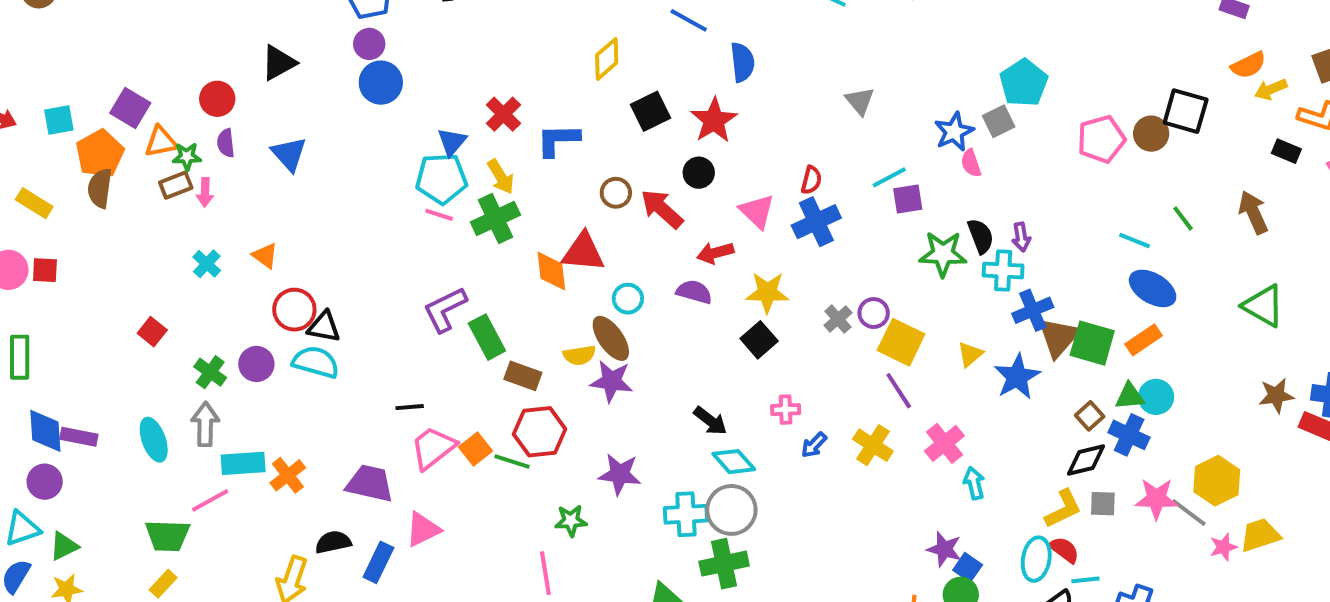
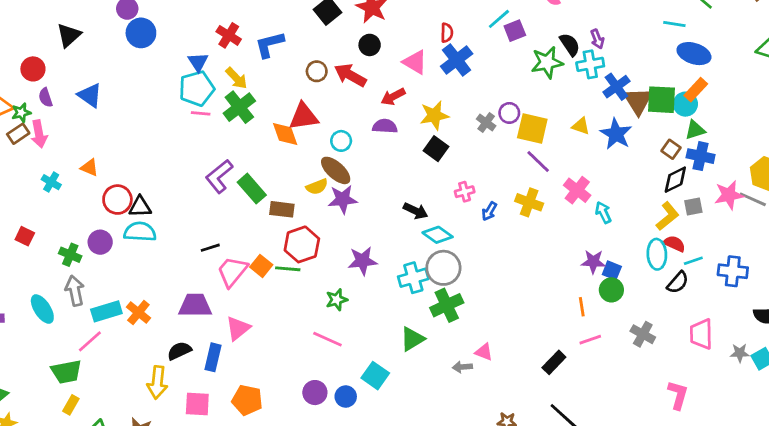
pink arrow: (205, 192) -> (39, 134), size x1.4
yellow triangle: (970, 354) -> (581, 126), turned -48
cyan circle: (1156, 397) -> (685, 104), moved
pink line: (545, 573) -> (327, 339), turned -44

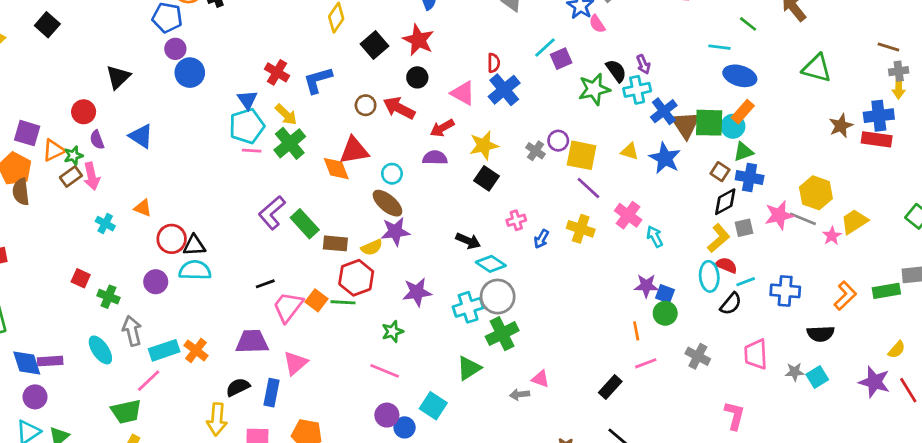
yellow semicircle: (317, 187) -> (372, 247), moved
green cross: (70, 255) -> (108, 297), moved
purple circle: (315, 393) -> (387, 415), moved

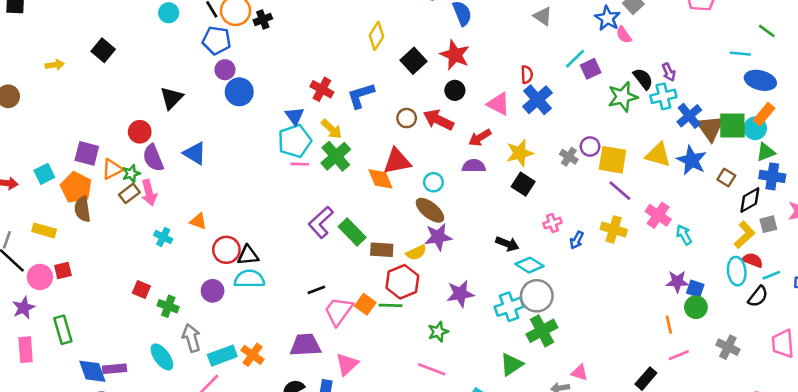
purple semicircle: (97, 140) -> (153, 158), size x1.5
yellow triangle: (630, 151) -> (658, 155), size x1.5
brown square: (720, 172) -> (726, 178), moved

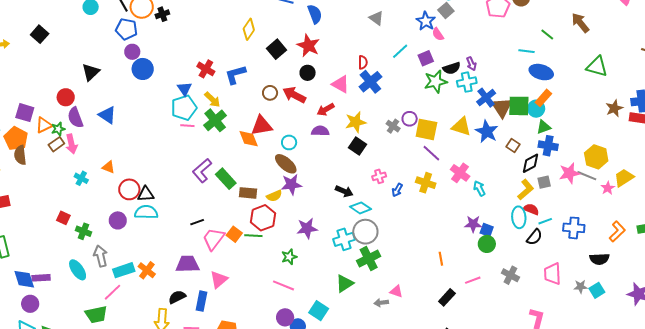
purple square: (591, 69) -> (426, 58), moved
black semicircle: (643, 79) -> (452, 68), turned 108
orange line: (669, 325) -> (441, 259), moved

